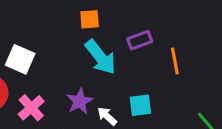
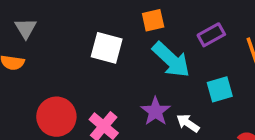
white square: (20, 59) -> (107, 48), moved
cyan square: (140, 105) -> (220, 89), moved

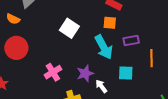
orange square: (153, 20) -> (110, 23), moved
red circle: (56, 117) -> (16, 48), moved

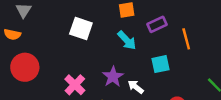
cyan arrow: (104, 47) -> (127, 40), size x0.7

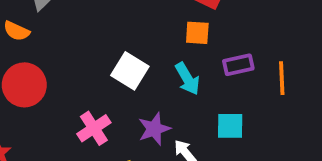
white square: (81, 28) -> (130, 71), moved
orange line: (186, 39) -> (282, 78), moved

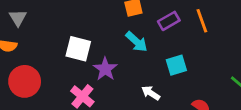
white square: (130, 71) -> (78, 49), moved
purple star: (154, 129) -> (105, 69), moved

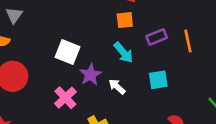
white arrow: (151, 93) -> (117, 87), moved

